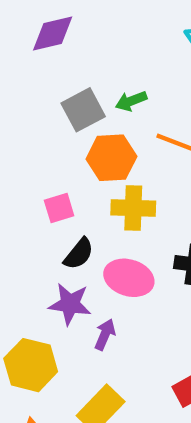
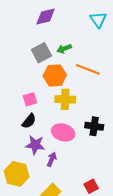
purple diamond: (53, 33) -> (46, 17), moved
black semicircle: (79, 254) -> (29, 121), moved

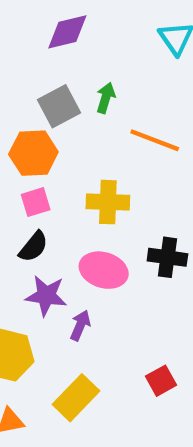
green arrow: (64, 49) -> (106, 98), turned 128
orange hexagon: (55, 76) -> (33, 153), moved

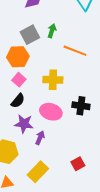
pink square: (36, 202) -> (19, 80), turned -32

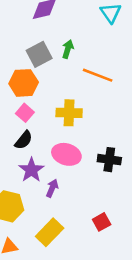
black cross: (81, 106) -> (109, 160), moved
purple star: (24, 124) -> (31, 170), turned 30

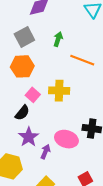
gray square: (39, 54) -> (24, 37), moved
pink square: (25, 113) -> (33, 95), moved
pink ellipse: (66, 154) -> (66, 139), moved

